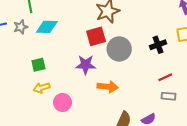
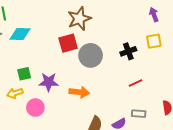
green square: (38, 65) -> (24, 74), moved
purple star: (86, 65) -> (49, 82), moved
gray rectangle: (168, 96) -> (139, 114), moved

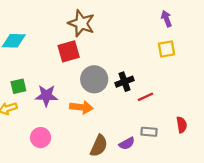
brown star: (79, 19) -> (81, 23), turned -30
black cross: (128, 51) -> (125, 82), moved
gray circle: (91, 55) -> (94, 79), moved
pink circle: (35, 108) -> (41, 138), moved

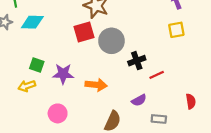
gray circle: (94, 79) -> (111, 41), moved
green square: (18, 86) -> (37, 65), turned 32
gray rectangle: (149, 132) -> (159, 119), moved
purple semicircle: (127, 143) -> (139, 100), moved

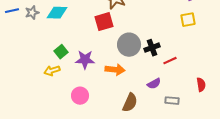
gray circle: (111, 41) -> (129, 45), moved
green square: (37, 65) -> (61, 52), turned 32

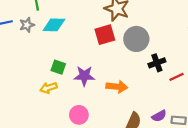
gray circle: (129, 45) -> (136, 39), moved
green square: (61, 52) -> (58, 67), turned -32
purple semicircle: (154, 84) -> (159, 116), moved

